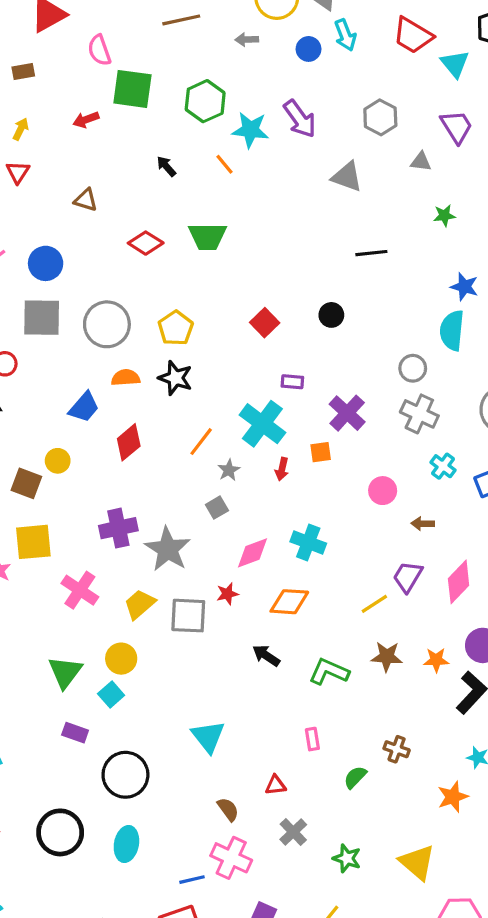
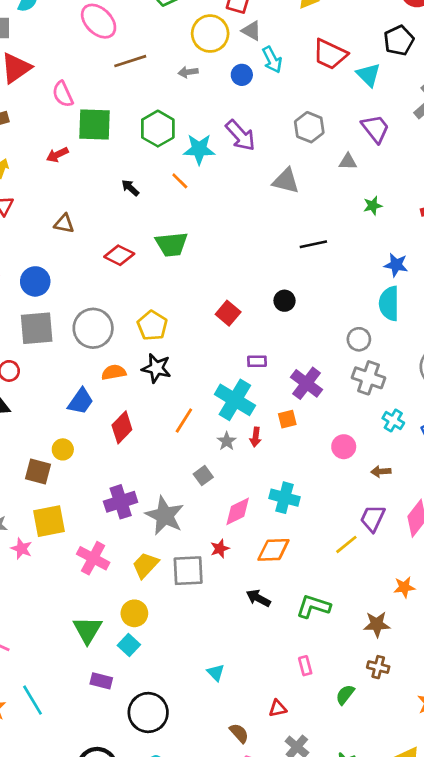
gray star: (229, 470) -> (227, 441), moved
brown star: (387, 657) -> (377, 624), moved
cyan triangle: (208, 737) -> (216, 673), size x0.6

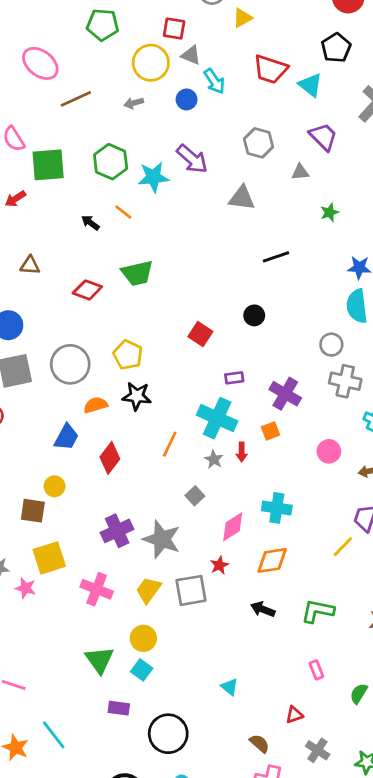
orange line: (180, 181) -> (123, 212), moved

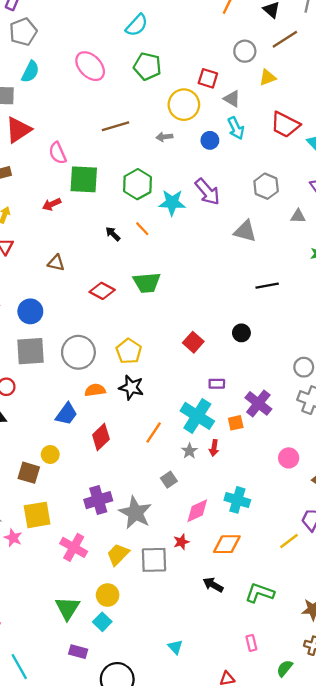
gray triangle: (191, 55) -> (232, 99), moved
pink ellipse: (40, 63) -> (90, 66), moved
orange square: (271, 431) -> (236, 423), moved

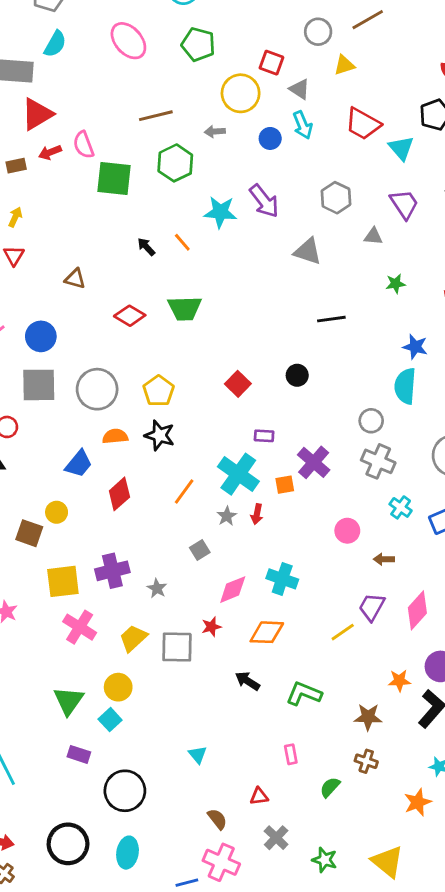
green hexagon: (137, 184) -> (175, 163), moved
red arrow: (52, 204) -> (50, 152), moved
gray star: (135, 513) -> (157, 588), size x0.5
yellow square: (37, 515) -> (63, 581), moved

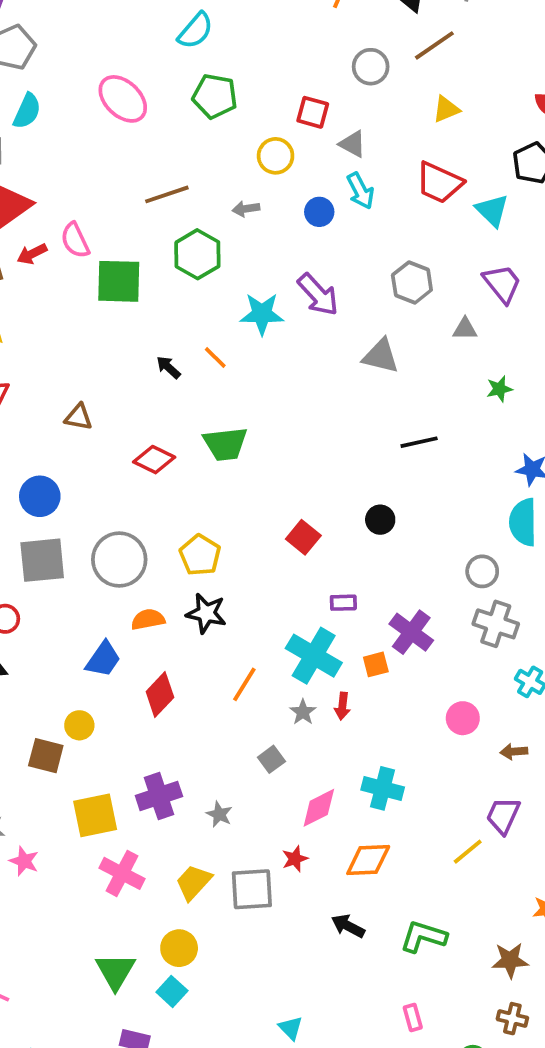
yellow triangle: (344, 65) -> (446, 109), moved
yellow circle: (241, 93) -> (276, 156), size x0.7

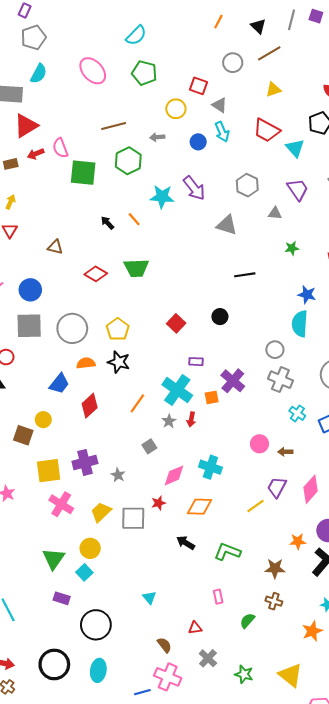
pink circle: (463, 718) -> (259, 444), moved

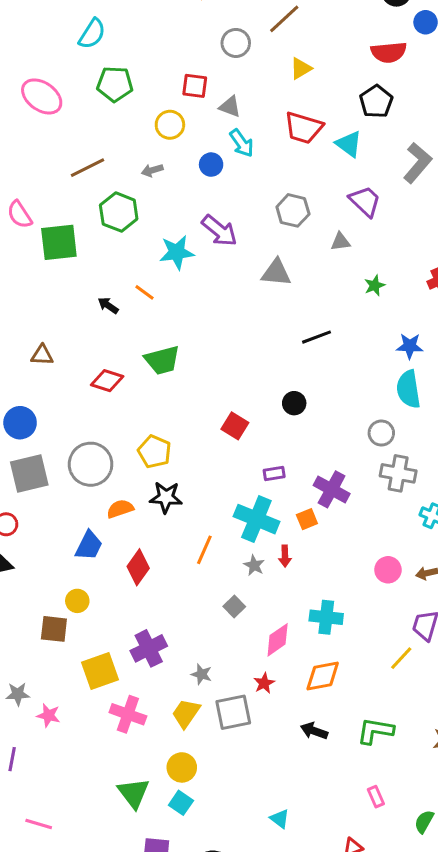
gray star: (118, 475) -> (202, 674), moved

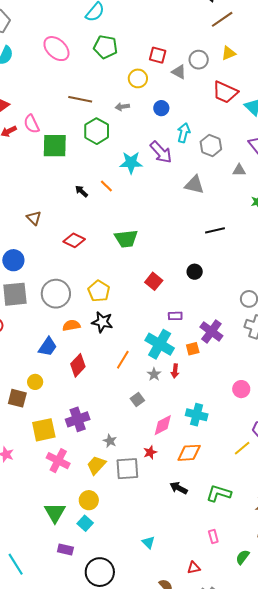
gray circle: (236, 43) -> (199, 60), moved
cyan arrow: (242, 143) -> (184, 133), moved, turned -138
brown line: (88, 168) -> (80, 99), turned 30
brown triangle: (42, 355) -> (34, 218), turned 35
green trapezoid: (162, 360) -> (126, 239), moved

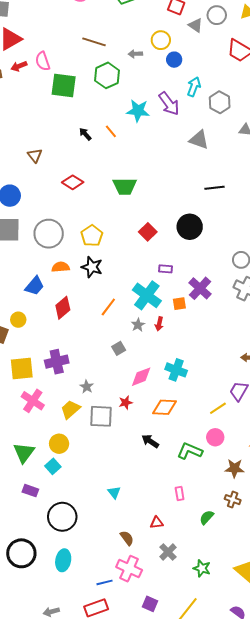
yellow circle: (138, 78) -> (161, 40), moved
black circle: (195, 272) -> (190, 227), size x1.6
pink circle: (241, 389) -> (215, 437), moved

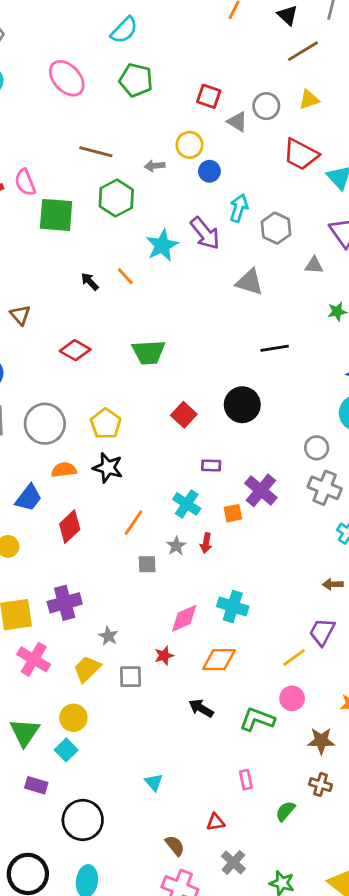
cyan star: (138, 111) -> (162, 245), turned -30
cyan cross: (147, 295) -> (187, 504), size x0.7
gray square: (119, 348) -> (147, 564), moved, turned 32
gray square: (101, 416) -> (130, 677), size x0.7

